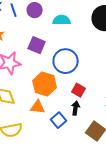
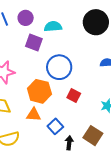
purple square: (37, 45) -> (34, 42), moved
black arrow: (76, 108) -> (69, 143), moved

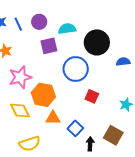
black circle: (96, 22) -> (97, 42), moved
purple square: (34, 42) -> (49, 46), turned -30
orange hexagon: (39, 91) -> (43, 95), moved

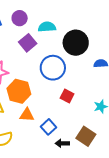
purple square: (49, 46) -> (28, 43), turned -30
black arrow: (90, 144) -> (62, 143), turned -96

